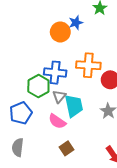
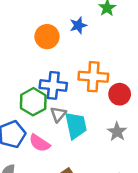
orange circle: (60, 32) -> (47, 37), moved
pink semicircle: (57, 121) -> (39, 143), moved

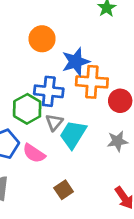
blue star: (78, 25) -> (76, 62), moved, size x1.5
cyan trapezoid: (76, 125) -> (73, 134), turned -136
gray star: (117, 132) -> (117, 141), turned 30

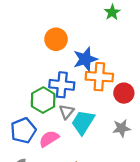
pink semicircle: (34, 153) -> (49, 139), turned 114

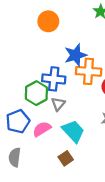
orange circle: (56, 39) -> (48, 21), moved
cyan trapezoid: (83, 122) -> (73, 131), moved, turned 105

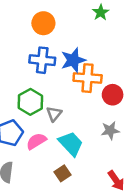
blue cross: (54, 79) -> (42, 60), moved

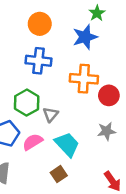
blue star: (73, 60) -> (85, 37), moved

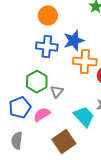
blue star: (85, 37) -> (74, 41), moved
cyan trapezoid: (67, 144) -> (84, 117), moved
brown square: (59, 174) -> (64, 142), size x1.6

